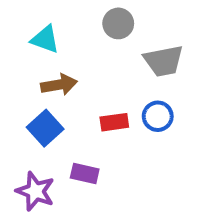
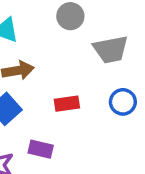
blue circle: (158, 116) -> (123, 102), moved

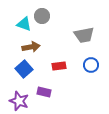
gray circle: (70, 16) -> (42, 16), moved

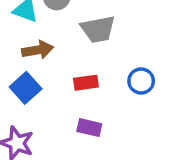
gray trapezoid: (84, 35) -> (98, 29), moved
purple rectangle: (44, 92) -> (89, 128), moved

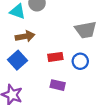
gray trapezoid: (98, 29) -> (86, 30), moved
blue circle: (141, 81) -> (80, 61), moved

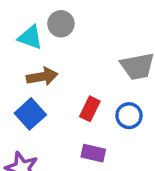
red rectangle: (55, 57) -> (90, 109), turned -56

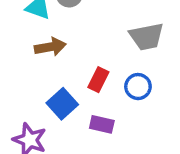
blue square: (30, 114) -> (62, 104), moved

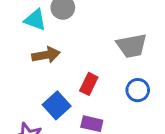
blue circle: (138, 87) -> (138, 90), moved

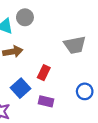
blue circle: (138, 90) -> (85, 91), moved

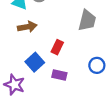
gray trapezoid: (75, 45) -> (87, 20), turned -65

